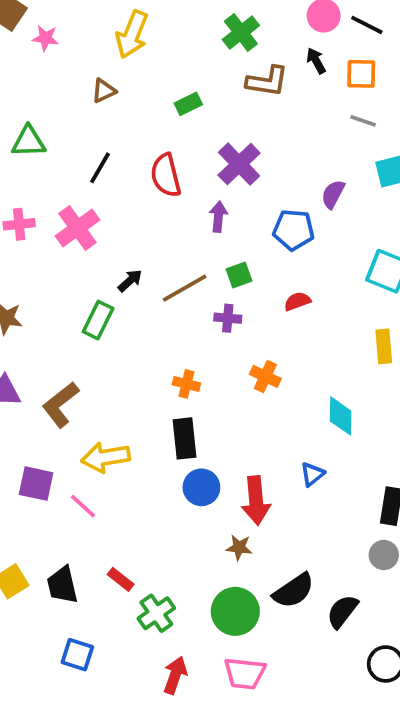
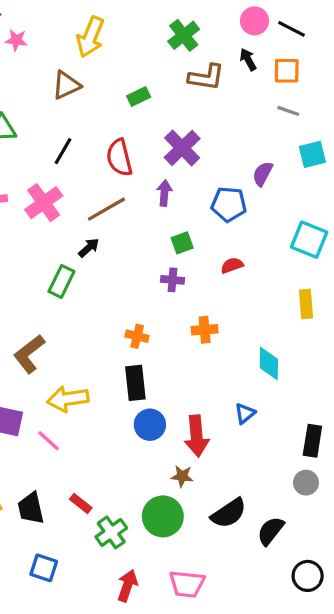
brown triangle: (104, 91) -> (66, 85), size x1.4
brown line: (185, 288) -> (106, 209), moved
orange cross: (265, 376) -> (205, 330), turned -30
green circle: (235, 611) -> (163, 516), moved

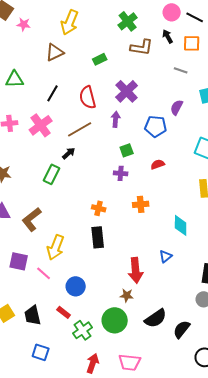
gray line: (288, 111) -> (181, 70), moved
yellow arrow: (68, 399) -> (56, 247), turned -60
blue circle: (150, 425) -> (76, 286), moved

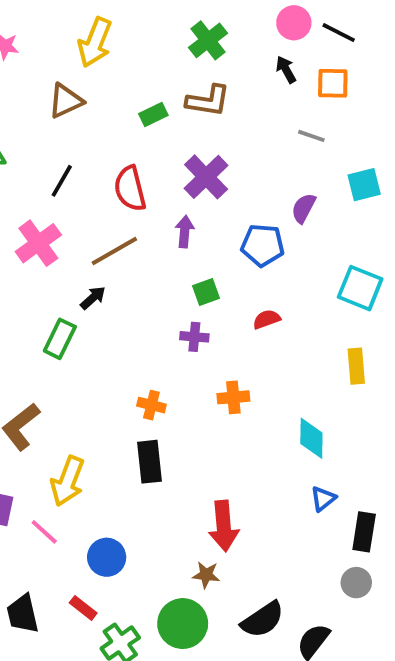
brown L-shape: (142, 47) -> (208, 101), moved
blue triangle: (166, 256) -> (323, 499), moved

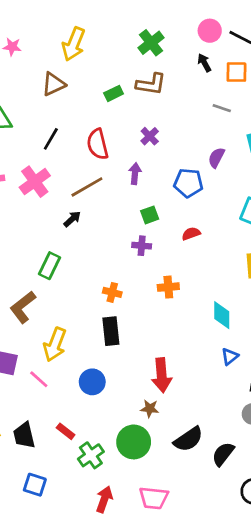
purple cross: (206, 177) -> (150, 136), size x0.6
green rectangle: (60, 339) -> (50, 266), moved
blue circle: (107, 557) -> (92, 382), moved

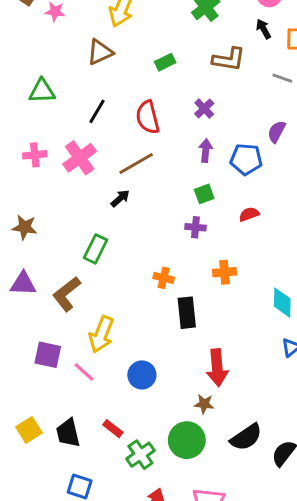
brown L-shape: (151, 84) -> (229, 59), moved
purple arrow: (135, 174) -> (206, 151), moved
black rectangle: (111, 331) -> (187, 313), moved

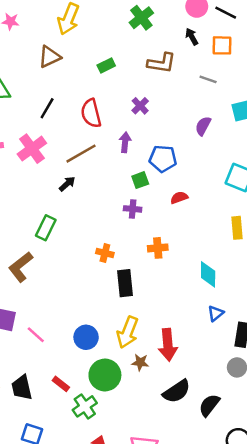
purple arrow: (206, 151) -> (125, 142), moved
blue pentagon: (246, 159) -> (163, 159), moved
yellow arrow: (101, 334) -> (128, 332), moved
red arrow: (217, 368) -> (168, 345), moved
green circle: (187, 440) -> (105, 375), moved

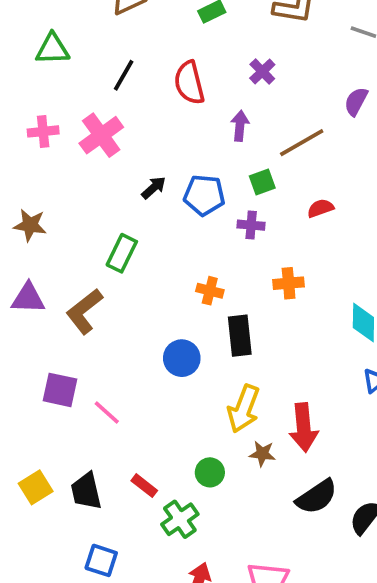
brown line: (81, 154) -> (302, 143), moved
blue pentagon: (163, 159) -> (204, 195), moved
blue circle: (86, 337) -> (182, 358), moved
green circle: (105, 375) -> (210, 472), size x0.6

